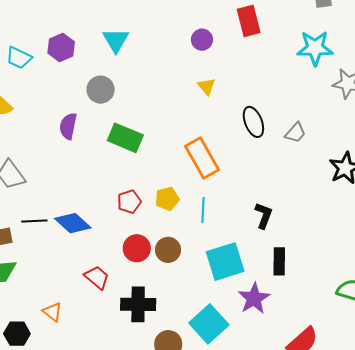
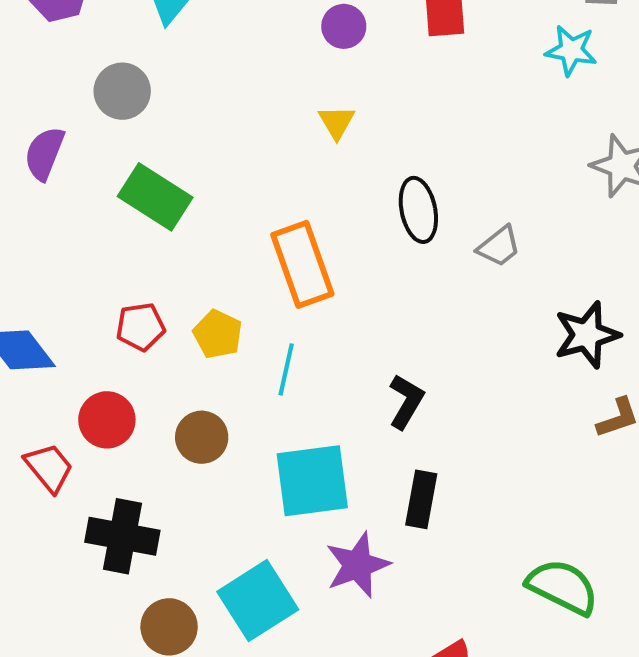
cyan star: (315, 48) -> (571, 50), moved, size x0.7
yellow pentagon: (167, 199) -> (218, 334), turned 30
red circle: (137, 248) -> (107, 420), moved

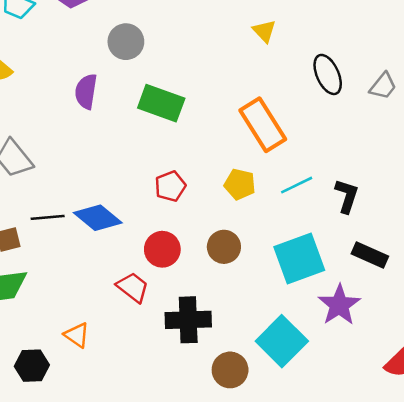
yellow pentagon: (218, 334) -> (240, 184), moved
cyan line: (286, 369) -> (297, 185), moved, turned 64
black rectangle: (421, 499) -> (370, 255), turned -64

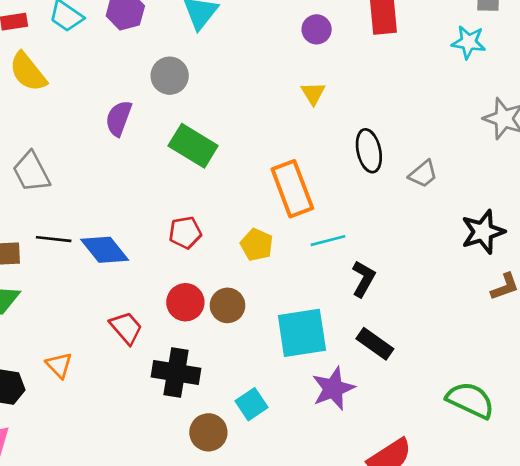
cyan line: (297, 185) -> (328, 241), moved
red circle: (162, 249) -> (185, 302), moved
cyan square: (282, 341) -> (251, 404), moved, size x0.6

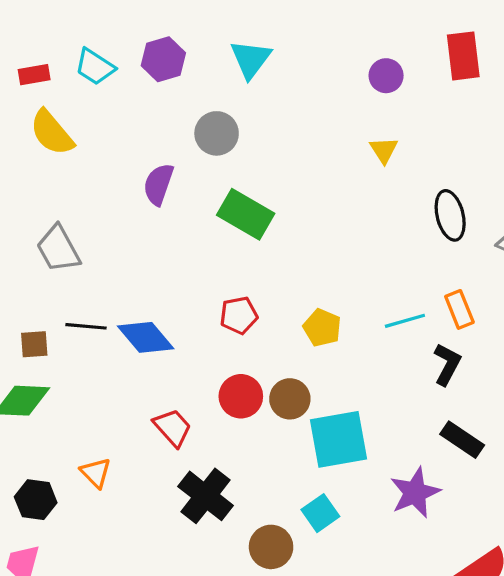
orange rectangle: (292, 189) -> (459, 309), moved, size x0.6
cyan square: (302, 333) -> (338, 439), moved
black cross: (176, 373) -> (206, 496), moved, turned 30

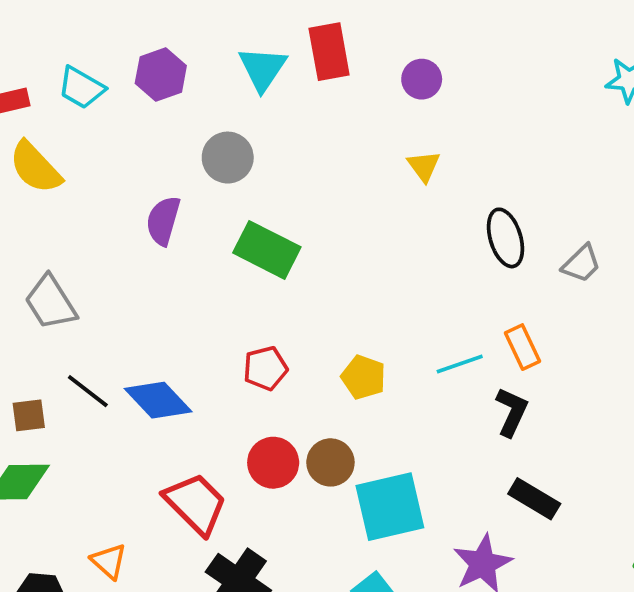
red rectangle: (463, 56) -> (329, 52), moved
black line: (86, 326) -> (88, 391), turned 36
red trapezoid: (173, 428) -> (196, 504), size x1.4

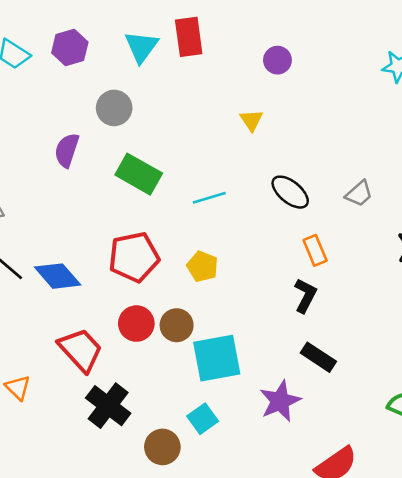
purple circle: (422, 79) -> (277, 60), moved
black ellipse: (505, 238) -> (290, 192), moved, turned -36
cyan line: (460, 364) -> (209, 198), moved
red pentagon: (265, 368) -> (134, 257), size x1.6

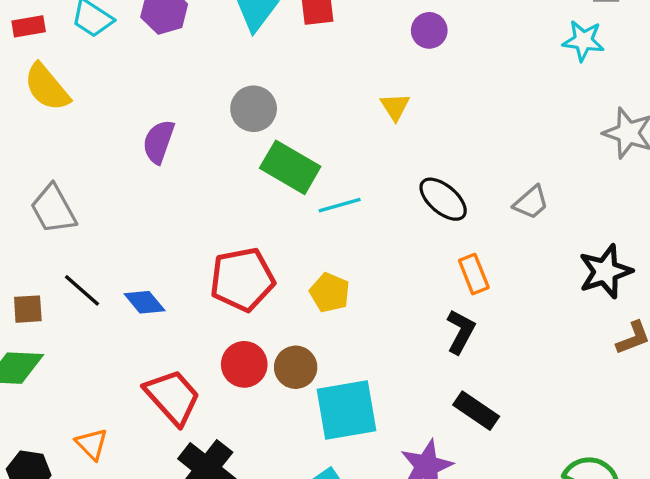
gray circle: (114, 108) -> (254, 109), moved
green rectangle: (139, 174) -> (290, 167), moved
blue diamond: (58, 276) -> (145, 302), size x0.7

